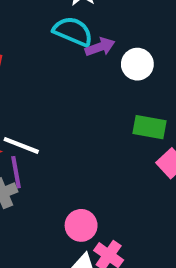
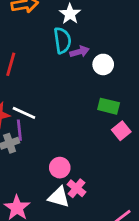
cyan semicircle: (73, 31) -> (62, 40), turned 55

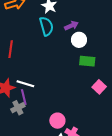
purple arrow: (79, 52) -> (71, 26), moved
green rectangle: (109, 106) -> (87, 61), moved

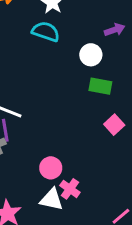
cyan semicircle: (46, 26) -> (46, 32), turned -60
purple arrow: (71, 26) -> (115, 30), moved

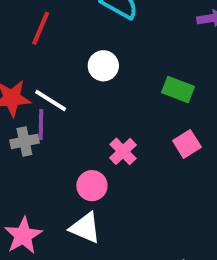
white circle: (91, 55) -> (103, 66), moved
pink cross: (70, 189) -> (123, 151), moved

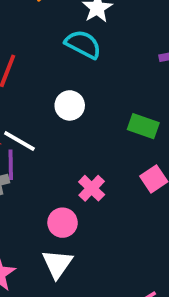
white triangle: (85, 228) -> (57, 264), turned 44

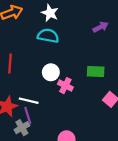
pink cross: (92, 188) -> (65, 86), moved

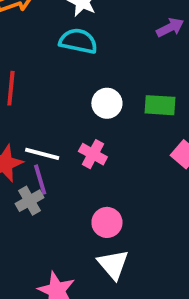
white circle: (51, 72) -> (107, 103), moved
pink cross: (65, 86) -> (93, 154), moved

